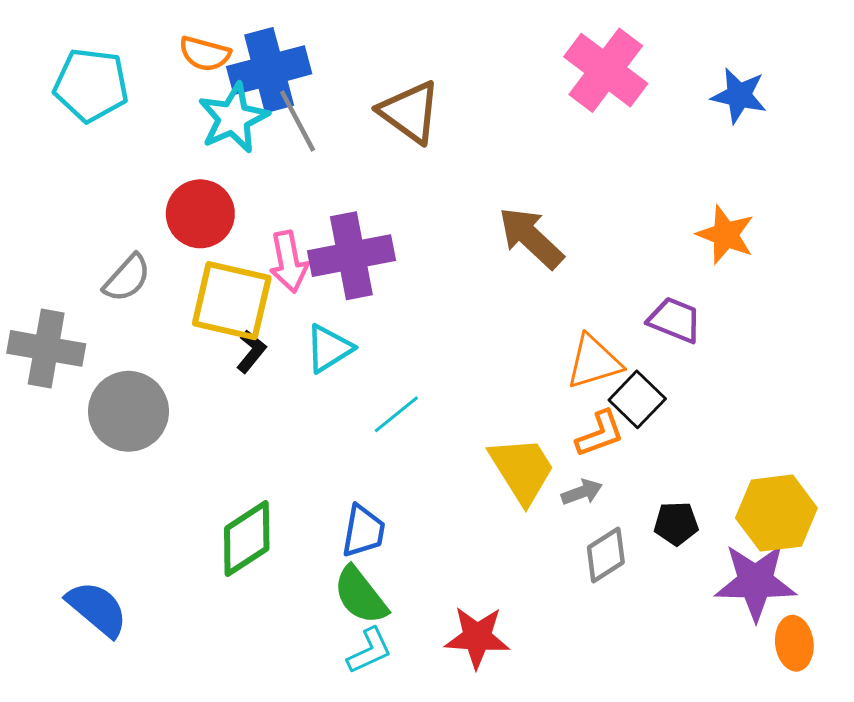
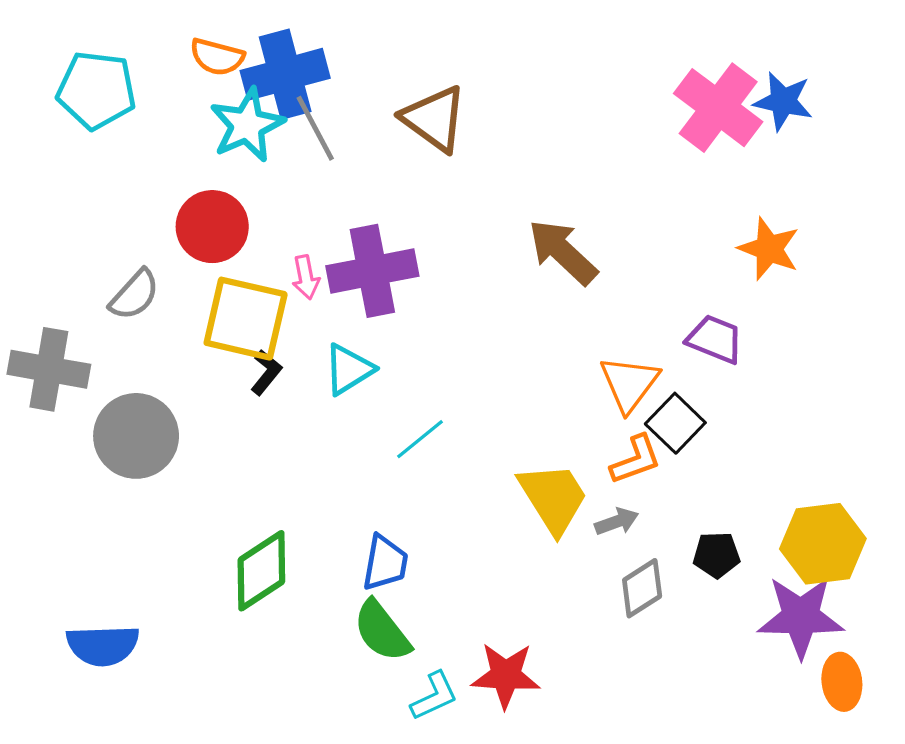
pink cross: (606, 70) -> (718, 108), moved
pink arrow: (289, 262) -> (306, 277), size x0.7
orange triangle: (594, 362) -> (629, 384), turned -36
blue semicircle: (97, 609) -> (103, 645), turned 138
cyan L-shape: (369, 651) -> (434, 696), moved

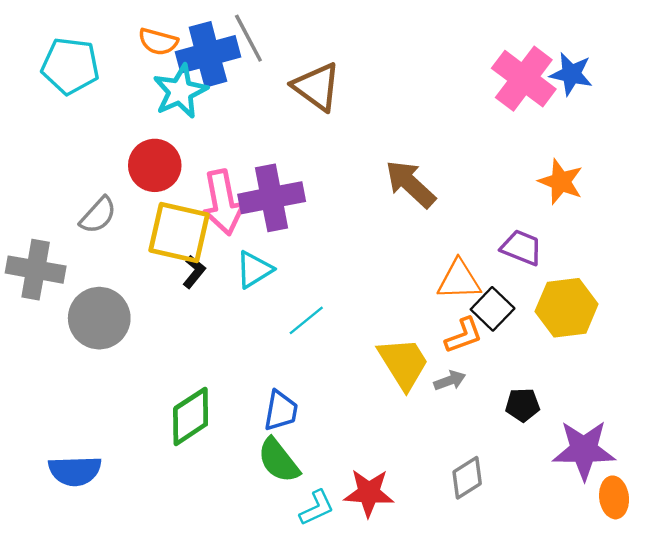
gray line: (315, 128) -> (248, 38), moved
pink arrow: (306, 277) -> (223, 202), size x2.0
orange triangle: (629, 384) -> (459, 280), turned 51
yellow hexagon: (823, 544) -> (567, 308), moved
gray diamond: (642, 588) -> (467, 478), moved

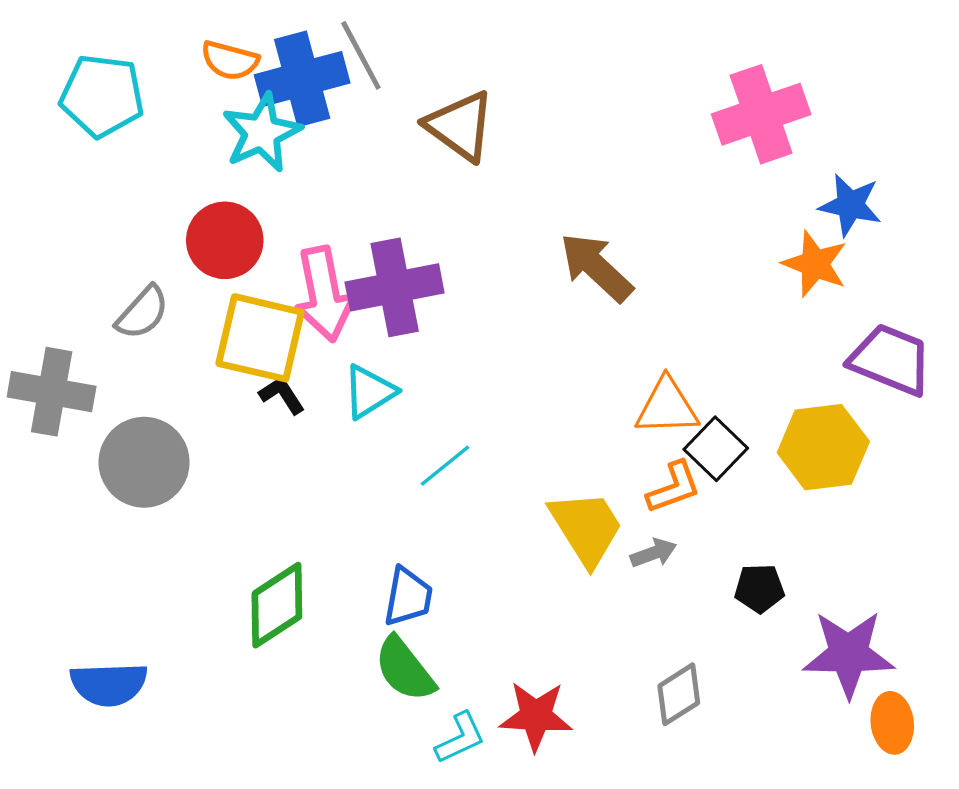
blue star: (571, 74) -> (850, 205), moved
pink cross: (524, 79) -> (761, 114), turned 34
purple trapezoid: (521, 248) -> (891, 360), moved, size x1.4
black L-shape: (194, 272) -> (282, 395), turned -72

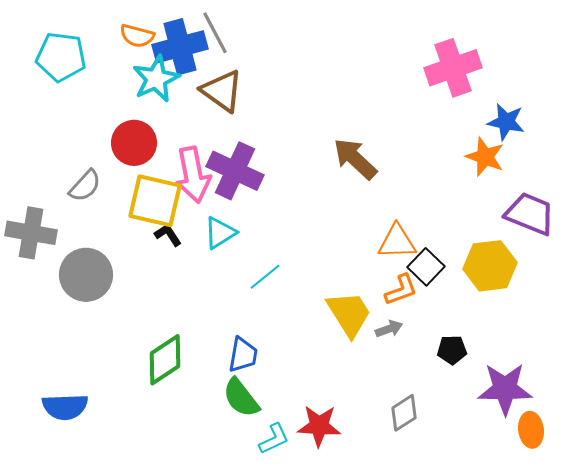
brown triangle: (460, 126) -> (222, 91), moved
purple cross: (395, 287) -> (235, 171), turned 36

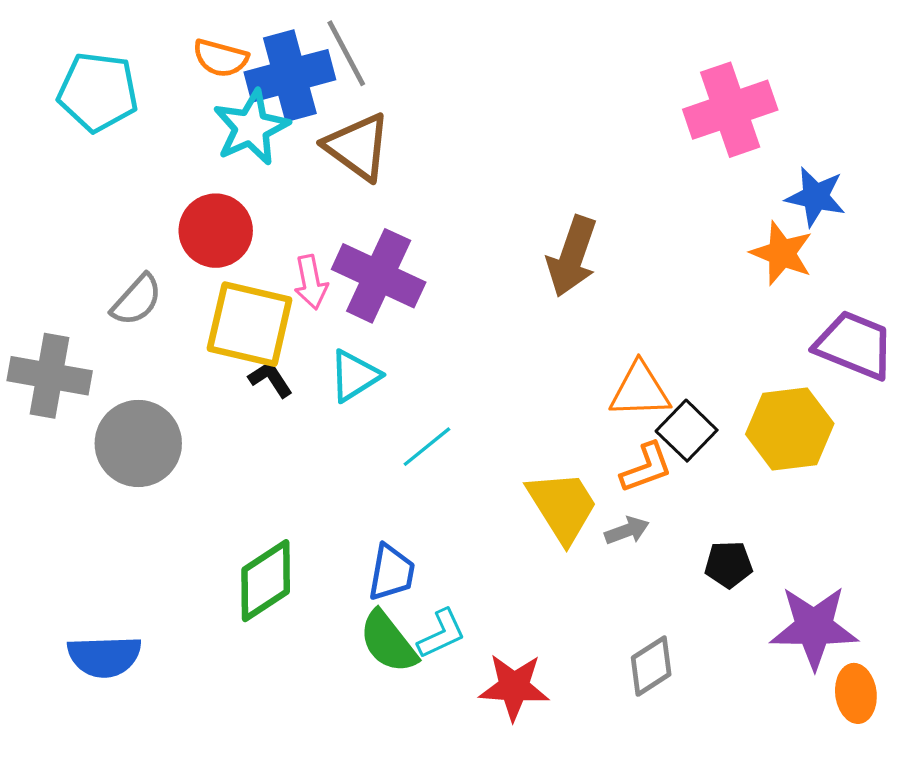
brown arrow: (355, 159) -> (572, 256), turned -114
pink arrow: (193, 175) -> (311, 282), size x0.6
cyan L-shape: (274, 439) -> (441, 634), moved

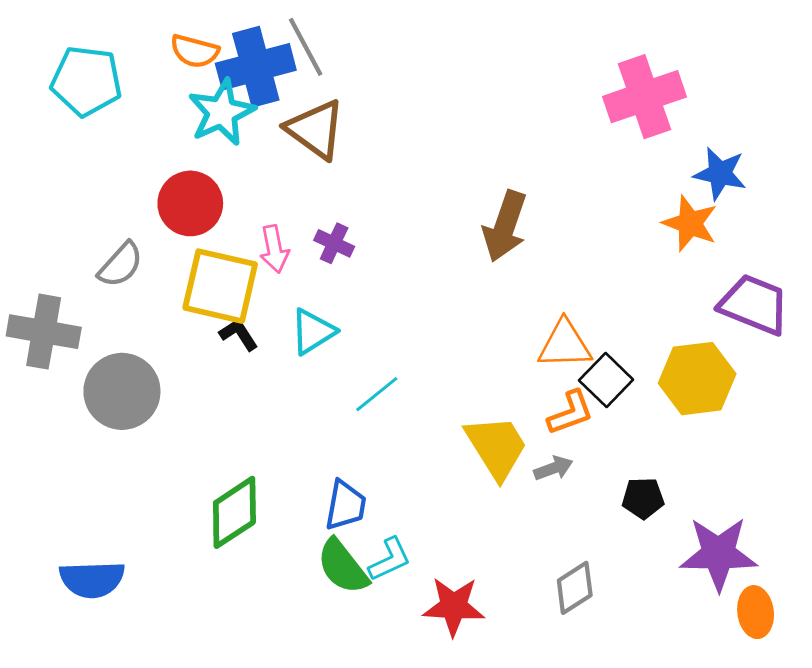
purple cross: (379, 276) -> (334, 243), size x0.5

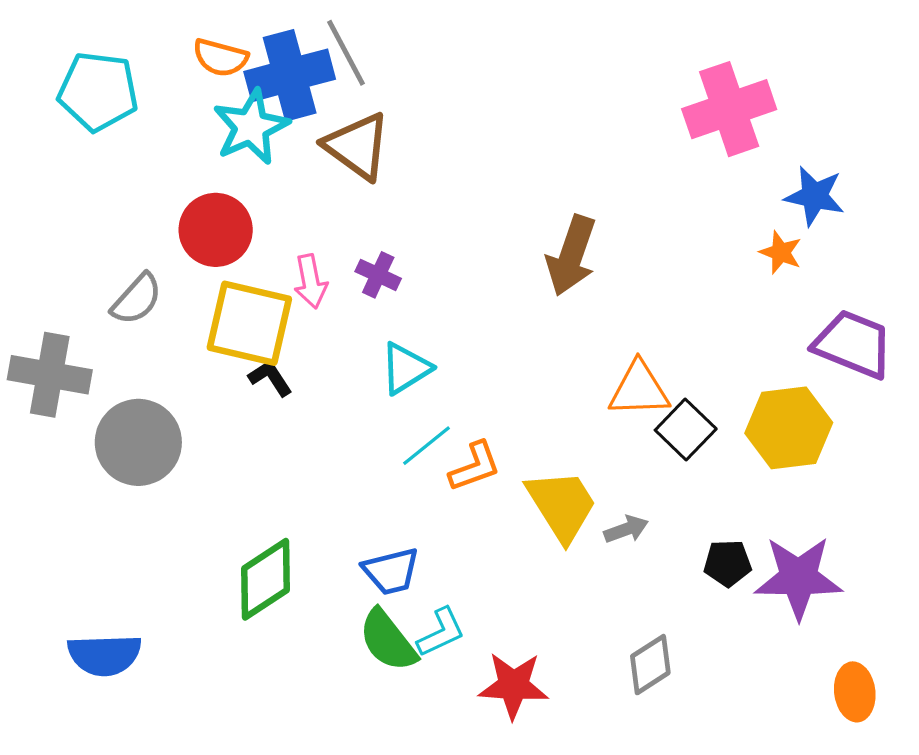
orange star: (690, 223) -> (781, 252), size x0.7
cyan triangle: (313, 332) -> (406, 368), moved
orange L-shape: (570, 413) -> (475, 467), moved
blue trapezoid: (345, 505) -> (391, 571), turned 66
purple star: (719, 554) -> (798, 578), moved

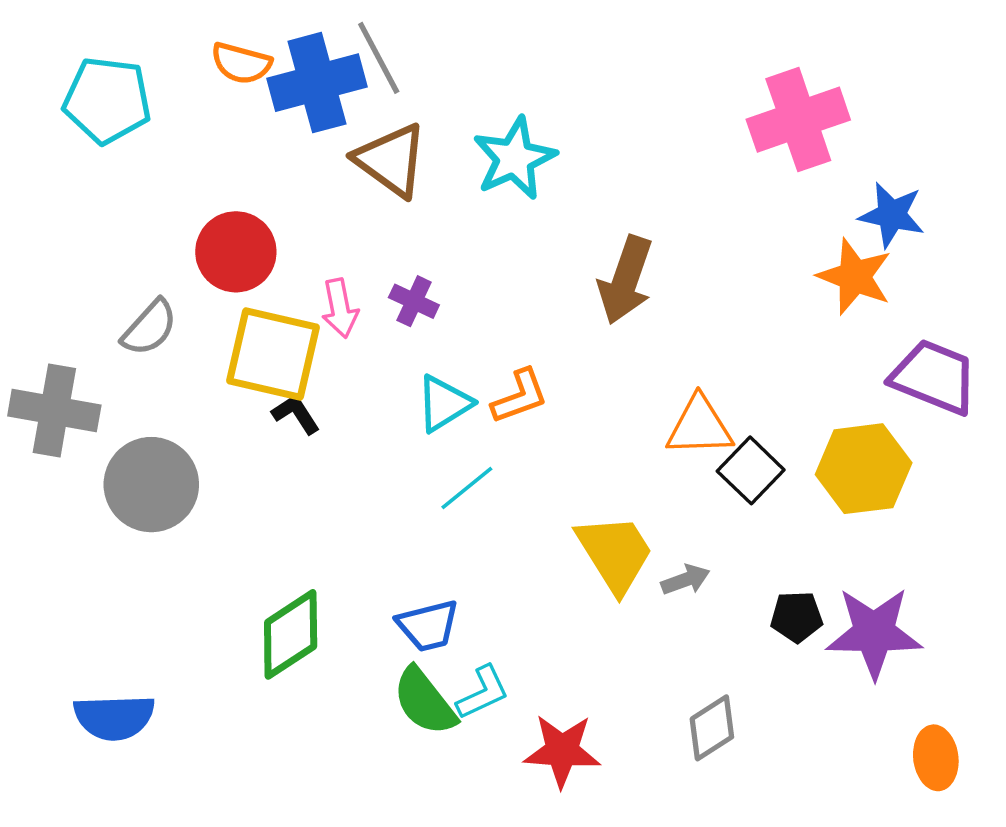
cyan star: (251, 127) -> (514, 158), moved
orange star: (781, 252) -> (855, 277), size x1.6
orange L-shape: (475, 467) -> (520, 396), moved

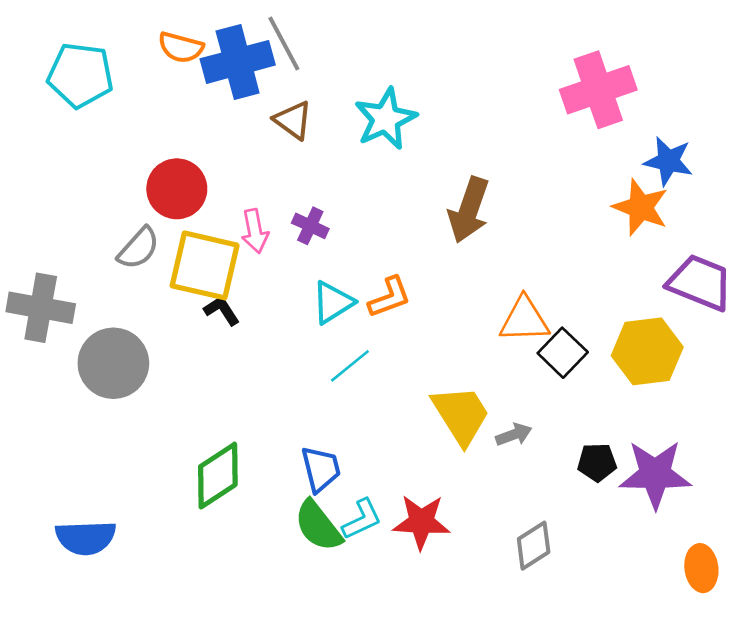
brown triangle: (391, 160) -> (293, 120), size x0.7
gray semicircle: (150, 328) -> (138, 248), moved
blue trapezoid: (428, 626) -> (321, 469), turned -90
red star: (562, 751) -> (421, 522), moved

